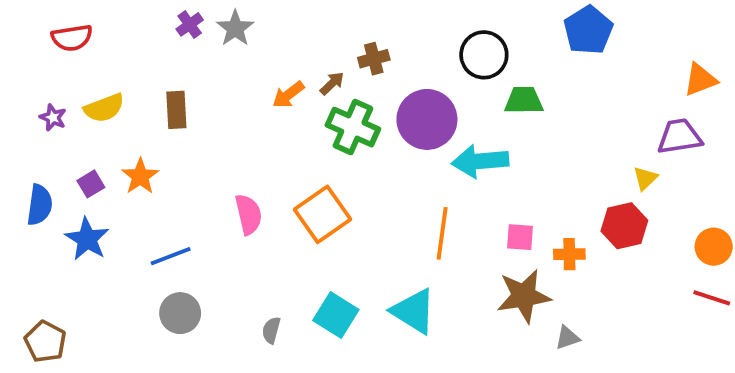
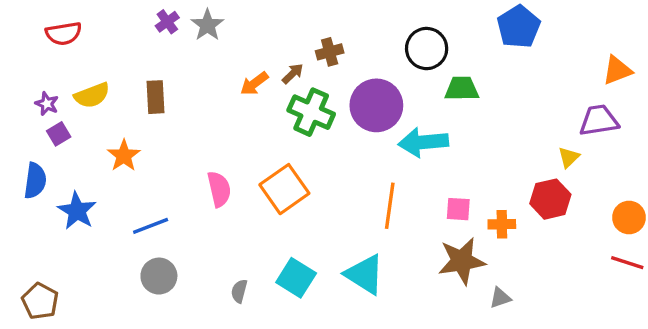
purple square: (91, 184) -> (59, 134), moved

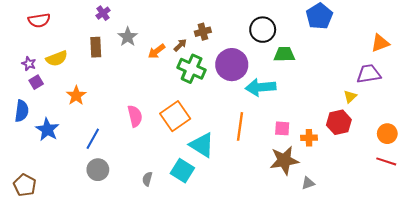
gray star: (207, 25) -> (128, 37), moved
brown rectangle: (156, 97) -> (96, 47), moved
blue line: (151, 226) -> (93, 139), turned -40
cyan triangle: (365, 274) -> (202, 145), moved

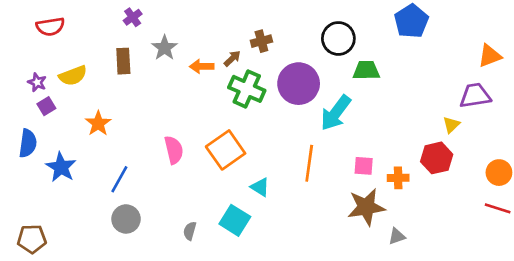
orange arrow: (157, 51) -> (202, 66), turned 36
cyan arrow: (261, 87) -> (336, 113), turned -48
cyan triangle: (202, 145) -> (260, 187), size x0.6
brown pentagon: (25, 185) -> (32, 239), turned -30

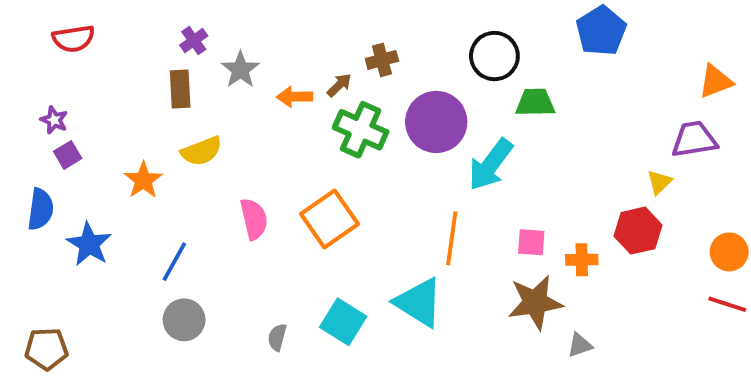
purple cross: (133, 17) -> (194, 40), moved
yellow semicircle: (73, 76) -> (202, 151), moved
cyan triangle: (260, 187) -> (419, 302), moved, size x1.8

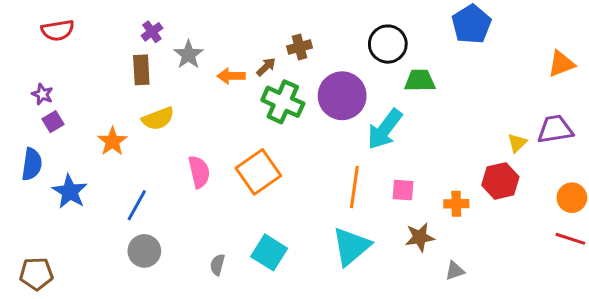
purple trapezoid: (694, 139) -> (555, 129), moved
pink square: (531, 242) -> (403, 190), moved
cyan triangle: (419, 302) -> (351, 246), moved, turned 48
brown star: (535, 302) -> (420, 237), size x0.7

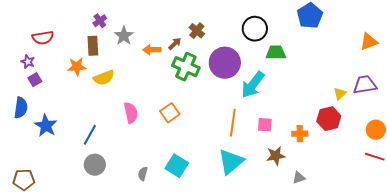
red semicircle: (58, 30) -> (43, 38), moved
brown cross: (300, 47) -> (197, 31), turned -35
orange star: (112, 141) -> (77, 67), moved, turned 30
orange square: (258, 172) -> (170, 113), size x0.7

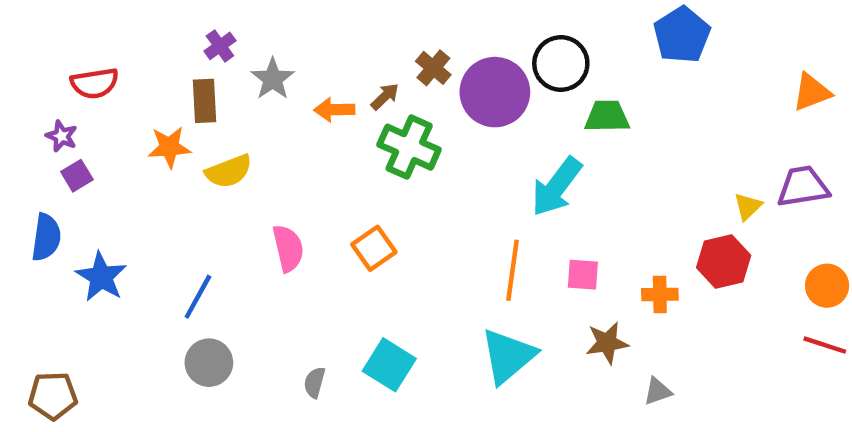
purple circle: (225, 63) -> (495, 92), moved

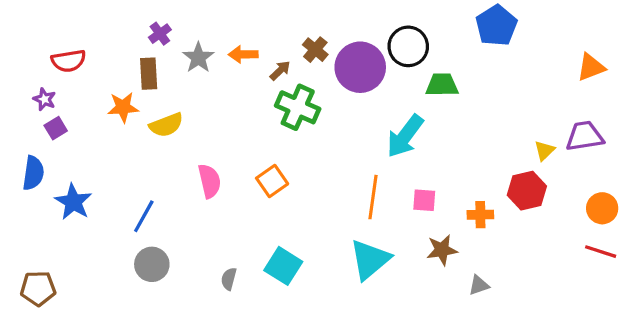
orange arrow: (334, 110) -> (243, 54), moved

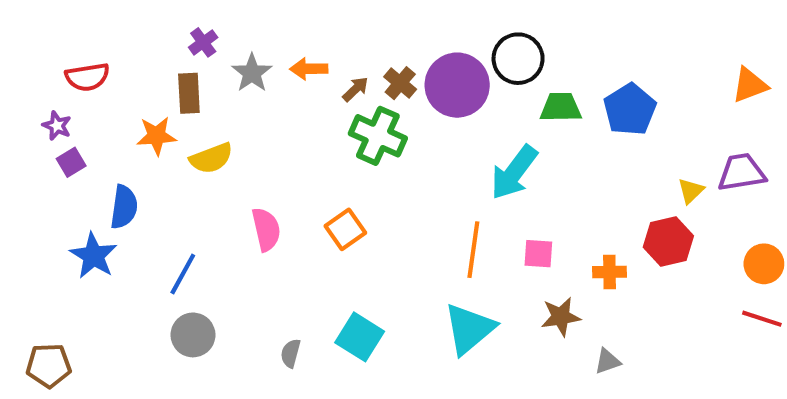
blue pentagon: (496, 26) -> (630, 109), moved
brown cross: (315, 50) -> (400, 83), moved
blue semicircle: (33, 173) -> (124, 207), moved

